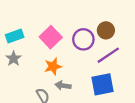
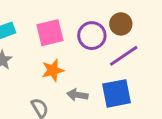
pink square: (51, 37) -> (50, 33), turned 30
gray arrow: (63, 86) -> (77, 95), moved

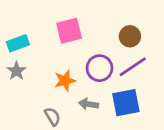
pink square: (50, 33) -> (69, 31), moved
purple circle: (92, 36) -> (100, 68), moved

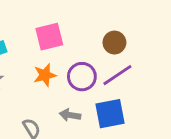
orange star: (65, 81) -> (45, 75), moved

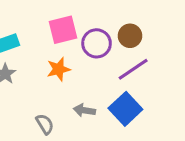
purple circle: (82, 77) -> (97, 43), moved
blue square: (110, 114) -> (125, 109), turned -32

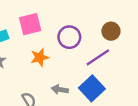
pink square: (63, 30) -> (30, 24), moved
brown circle: (130, 36) -> (111, 31), moved

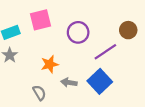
brown circle: (111, 31) -> (128, 30), moved
orange star: (40, 57) -> (50, 64), moved

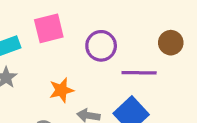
purple line: (105, 52) -> (139, 73), turned 35

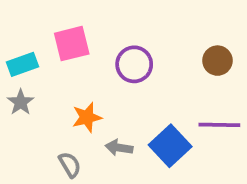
purple line: (139, 73) -> (219, 125), moved

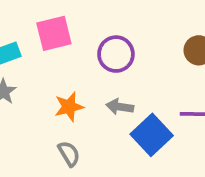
gray arrow: (119, 148) -> (120, 107), moved
gray semicircle: (70, 165) -> (69, 154), moved

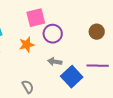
pink square: (54, 33) -> (36, 18), moved
orange star: (69, 107) -> (27, 45), moved

